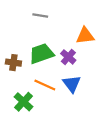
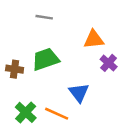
purple cross: (68, 57) -> (109, 63), moved
orange line: (45, 85) -> (57, 114), moved

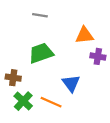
purple cross: (109, 63) -> (98, 56), turned -32
brown cross: (15, 69) -> (13, 78), moved

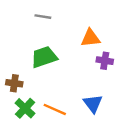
blue triangle: (71, 83) -> (93, 104), moved

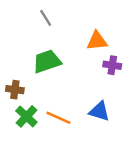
gray line: (43, 17) -> (46, 18), turned 49
blue triangle: (93, 104) -> (99, 111), turned -36

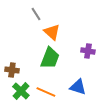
orange triangle: (97, 41) -> (52, 32), moved, turned 48
green trapezoid: (47, 61) -> (50, 58), moved, turned 130

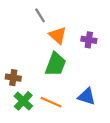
purple cross: (88, 51) -> (89, 40), moved

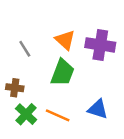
gray line: (40, 15) -> (25, 49), moved
purple cross: (89, 40) -> (100, 45), size x1.6

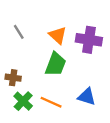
gray line: (25, 49) -> (19, 32), moved

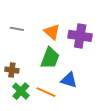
gray line: (19, 32) -> (17, 29), turned -48
blue triangle: (87, 97) -> (69, 80), moved

